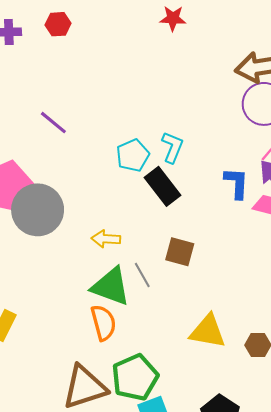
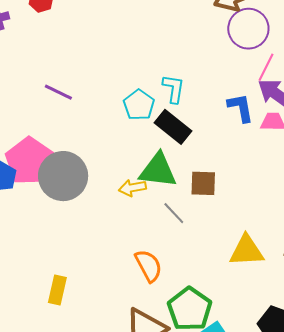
green triangle: (111, 286) -> (158, 170), moved

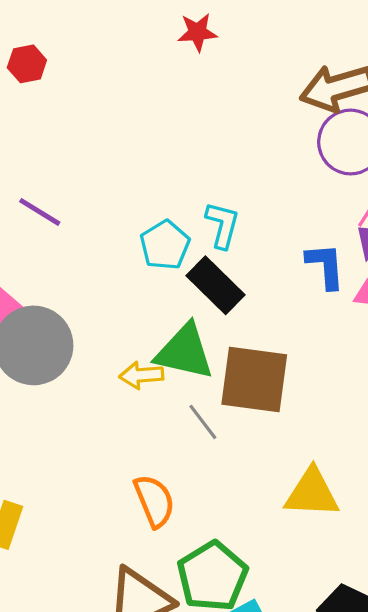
brown square: (203, 183) -> (254, 380), size x1.6

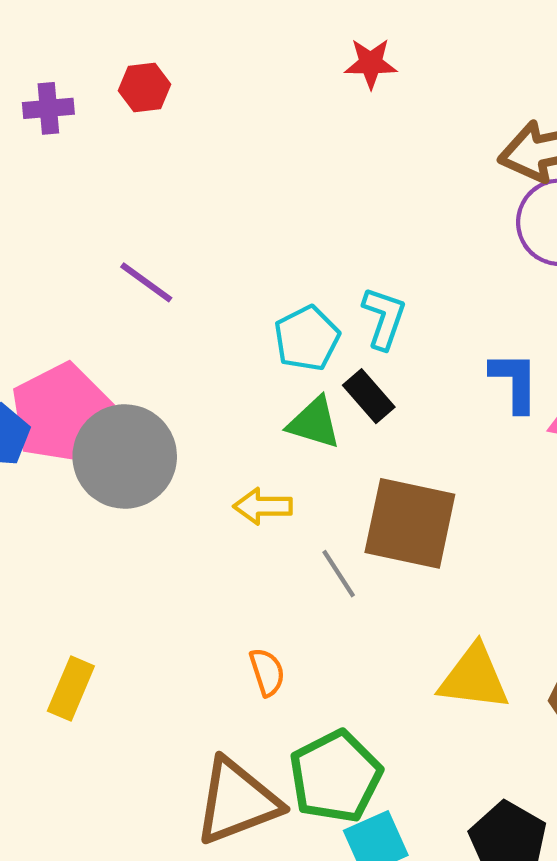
black rectangle: (215, 285) -> (369, 396), size x0.7
green triangle: (185, 352) -> (314, 423), moved, size x0.7
orange semicircle: (154, 501) -> (267, 672), size x0.7

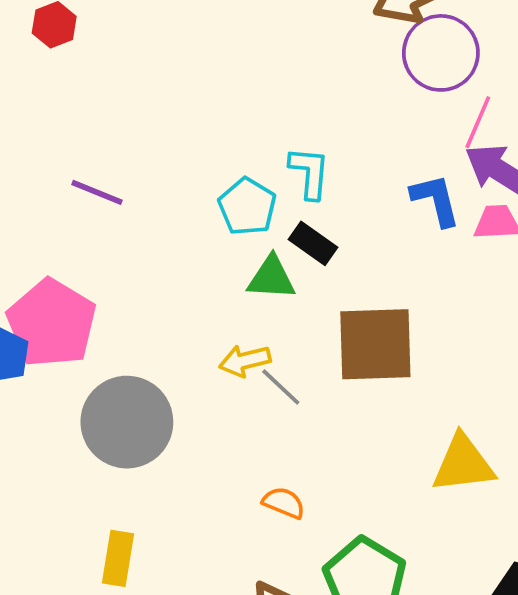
gray circle: (125, 456) -> (127, 422), moved
gray line: (339, 574) -> (281, 387), moved
orange semicircle: (267, 672) -> (284, 503), turned -36

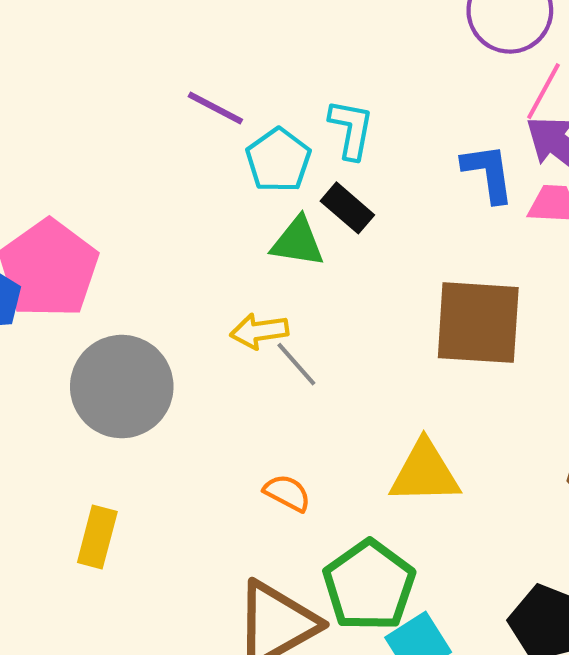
purple line: (97, 192) -> (215, 108), moved
brown square: (375, 344) -> (478, 323), moved
yellow triangle: (463, 464) -> (425, 473), moved

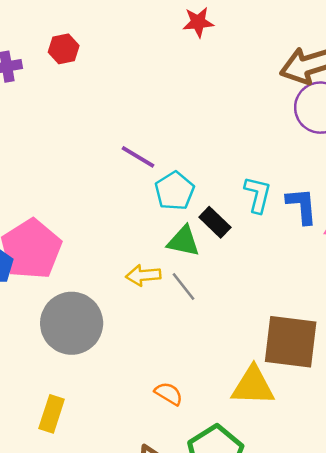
cyan L-shape: (351, 129) -> (258, 195), moved
brown square: (478, 323) -> (291, 342), moved
yellow arrow: (259, 331) -> (143, 275), moved
gray line: (296, 364) -> (184, 287), moved

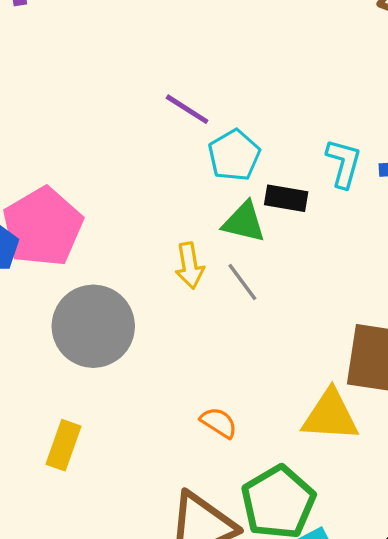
black rectangle: (215, 222) -> (286, 198), turned -36
yellow arrow: (143, 275) -> (190, 266), turned -96

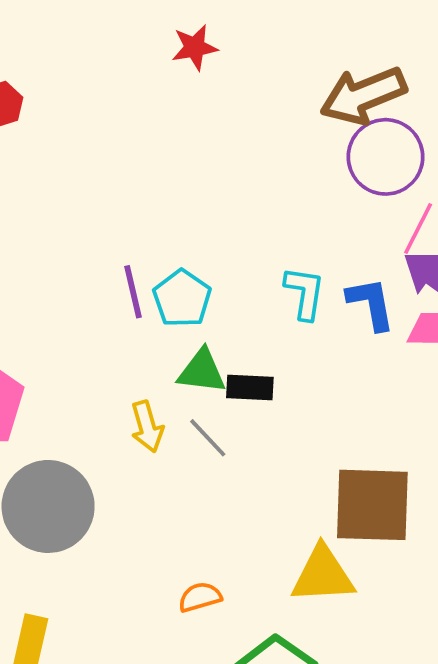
purple line: (187, 109) -> (133, 292), moved, turned 51
black rectangle: (286, 198) -> (250, 387), moved
orange semicircle: (219, 423) -> (200, 597), turned -42

